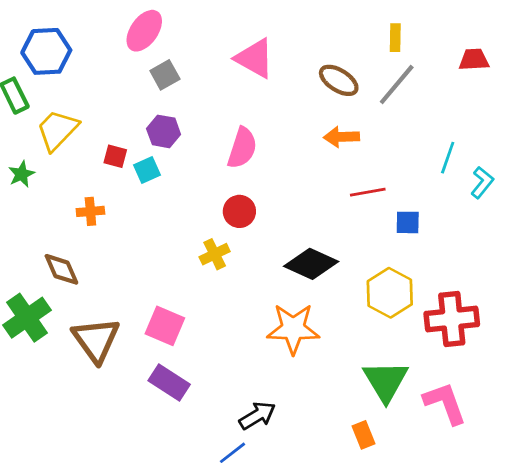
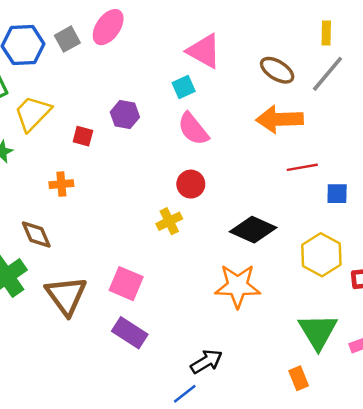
gray square: (165, 75) -> (67, 39), moved
orange arrow: (341, 137) -> (280, 119), size x1.5
pink semicircle: (242, 148) -> (193, 129), turned 123
cyan square: (147, 170) -> (184, 87), moved

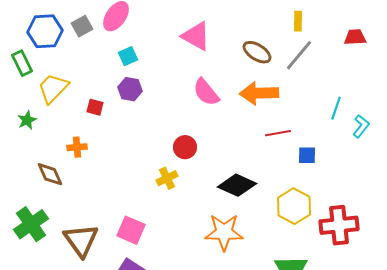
cyan square: (184, 87) -> (128, 56), moved
pink semicircle: (193, 129) -> (206, 92), moved
brown diamond: (36, 234) -> (50, 174), moved

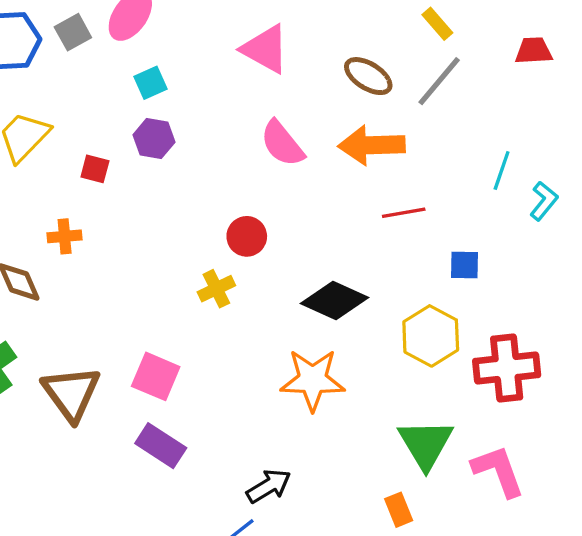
yellow rectangle: (298, 21) -> (437, 24), turned -42
blue square: (307, 155) -> (464, 265), moved

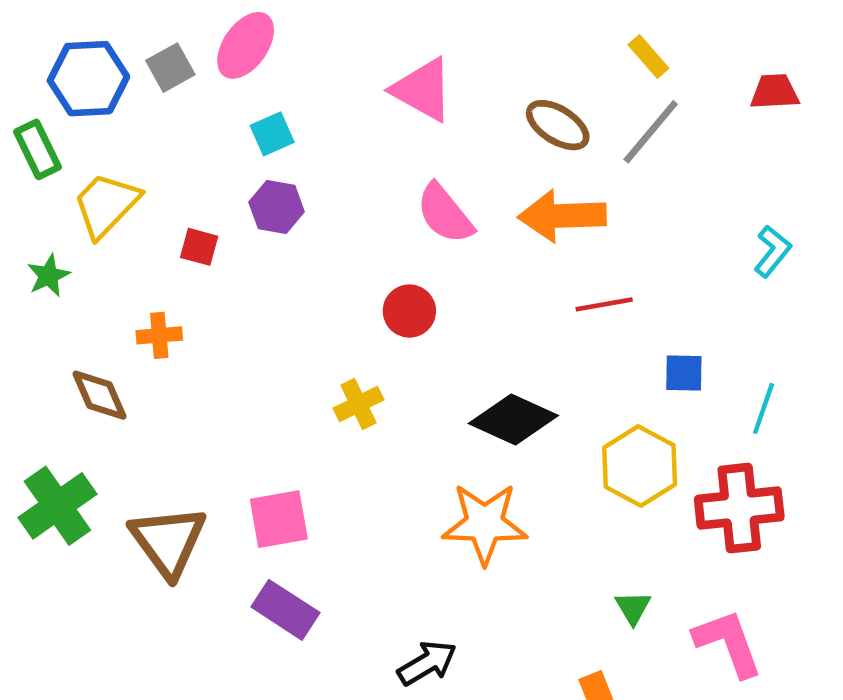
cyan line: (502, 171) -> (764, 408), moved
cyan L-shape: (544, 201) -> (772, 251), moved
red circle: (247, 236) -> (409, 311), moved
pink square: (156, 376) -> (279, 519), turned -33
green triangle: (426, 444) -> (633, 608), size x0.5

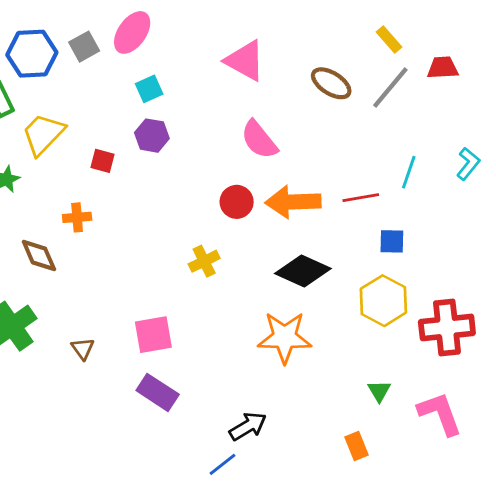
red trapezoid: (775, 92) -> (443, 68), moved
orange arrow: (562, 216) -> (293, 202), moved
blue square: (684, 373) -> (392, 241), moved
cyan line: (764, 408) -> (409, 172), moved
brown triangle: (168, 541) -> (83, 349), size x0.5

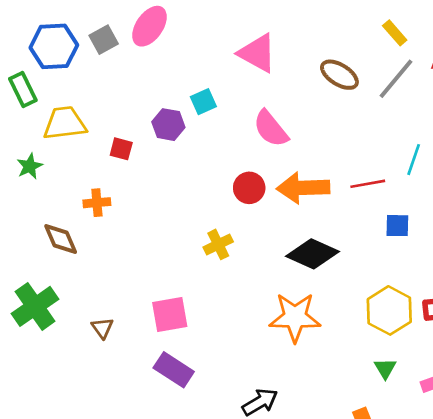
cyan square: (149, 89) -> (203, 102), moved
yellow trapezoid: (43, 134) -> (65, 123), turned 39
yellow hexagon: (383, 301) -> (389, 310), moved

